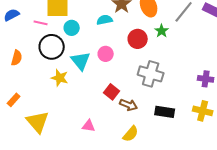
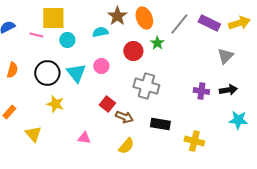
black circle: (52, 47) -> (47, 73), moved
yellow star: (60, 78) -> (55, 104), moved
yellow cross: (203, 111) -> (194, 141), moved
yellow triangle: (38, 122) -> (33, 134), size x0.7

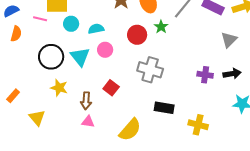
cyan semicircle: (100, 32) -> (96, 29), moved
orange semicircle: (12, 70) -> (16, 34), moved
brown arrow: (124, 117) -> (86, 101), moved, turned 72
yellow semicircle: (126, 146) -> (130, 130), size x1.4

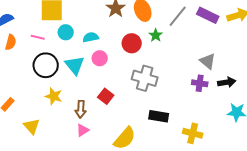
pink line: (40, 19) -> (38, 37), moved
gray triangle: (229, 40) -> (208, 61), moved, turned -36
pink triangle: (88, 122) -> (83, 130), turned -40

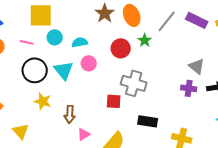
red square: (106, 96) -> (114, 101), moved, turned -35
pink triangle: (83, 130) -> (84, 134), moved

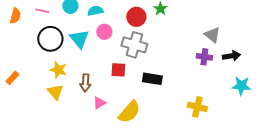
gray cross: (134, 83) -> (134, 45), moved
red square: (114, 101) -> (118, 70), moved
black rectangle: (148, 121) -> (152, 79), moved
yellow triangle: (21, 131) -> (55, 92), moved

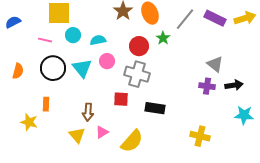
orange semicircle: (15, 16) -> (18, 71), moved
yellow star: (58, 70) -> (29, 122), moved
orange rectangle: (12, 78) -> (46, 104), moved, turned -40
yellow triangle: (55, 92) -> (77, 135), moved

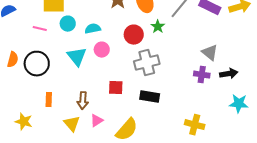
black circle: (53, 68) -> (37, 64), moved
gray cross: (137, 74) -> (147, 63), moved, turned -30
orange rectangle: (46, 104) -> (49, 100), moved
yellow star: (29, 122) -> (24, 122), moved

